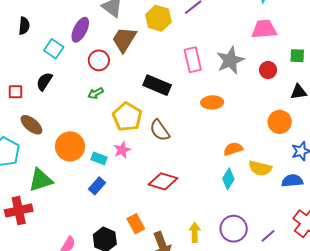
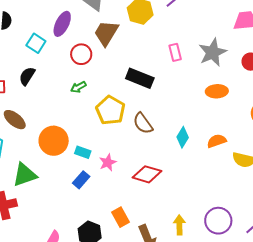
pink rectangle: (193, 60) -> (175, 52), size x0.7
orange ellipse: (212, 102) -> (217, 91), moved
pink star: (122, 150) -> (108, 162), moved
cyan diamond: (228, 179) -> (183, 137), moved

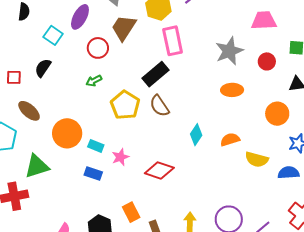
pink rectangle: (175, 52) -> (173, 41), moved, size x1.6
black rectangle: (140, 78) -> (156, 74), turned -64
brown semicircle: (143, 123) -> (159, 106), moved
blue rectangle: (81, 180) -> (93, 173), turned 66

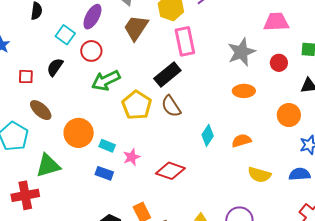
red circle: (98, 48) -> (91, 51), moved
green arrow: (94, 81) -> (106, 81), size x1.8
yellow semicircle: (257, 159) -> (259, 175), moved

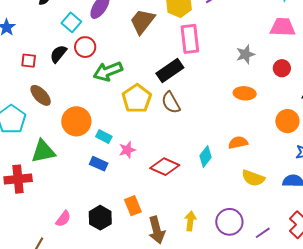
red circle: (91, 51) -> (85, 47), moved
gray star: (241, 52) -> (245, 54), size x0.7
cyan diamond: (208, 135) -> (205, 157), moved

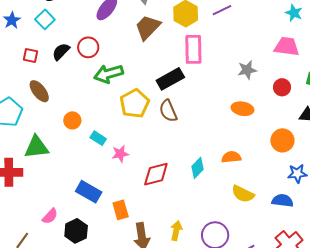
cyan square: (71, 22) -> (45, 19), moved
orange circle: (76, 121) -> (72, 120), size x0.6
blue rectangle: (99, 164) -> (89, 192), moved, size x1.4
red diamond: (165, 167) -> (156, 174), turned -44
black hexagon: (100, 218) -> (76, 231), moved

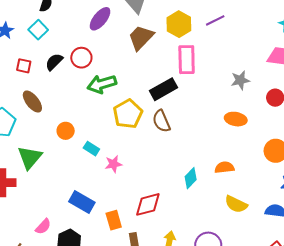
green triangle: (36, 147) -> (30, 157), turned -44
red diamond: (156, 174) -> (148, 204), moved

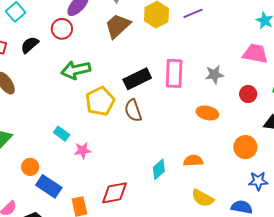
red circle: (81, 58) -> (62, 29), moved
pink rectangle: (187, 60) -> (174, 73), moved
orange circle: (66, 131) -> (30, 167), moved

